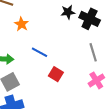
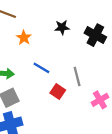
black star: (68, 12) -> (62, 27), moved
gray line: (93, 52) -> (77, 76), moved

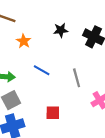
red square: (58, 92) -> (53, 113), moved, turned -32

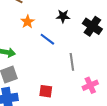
blue line: (42, 70) -> (47, 39), moved

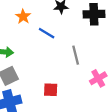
black cross: (92, 26) -> (94, 14), turned -30

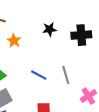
blue line: (47, 33) -> (39, 75), moved

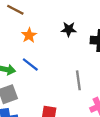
blue line: (39, 75) -> (30, 64), moved

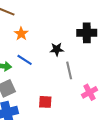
black star: (69, 29) -> (57, 49), moved

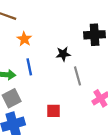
blue line: (25, 60) -> (29, 67), turned 49

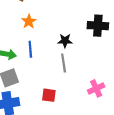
gray line: (77, 76) -> (64, 63), moved

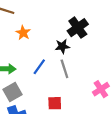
black cross: (98, 26) -> (78, 28), moved, turned -30
blue line: (30, 49) -> (39, 67), moved, turned 49

